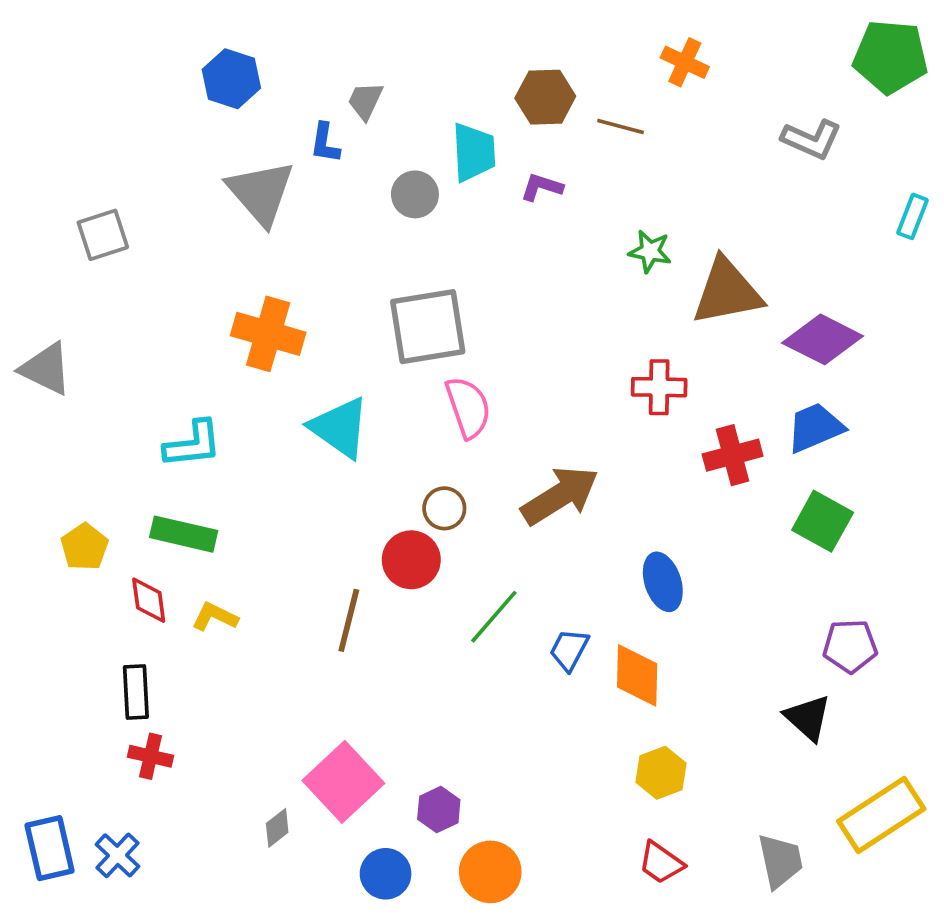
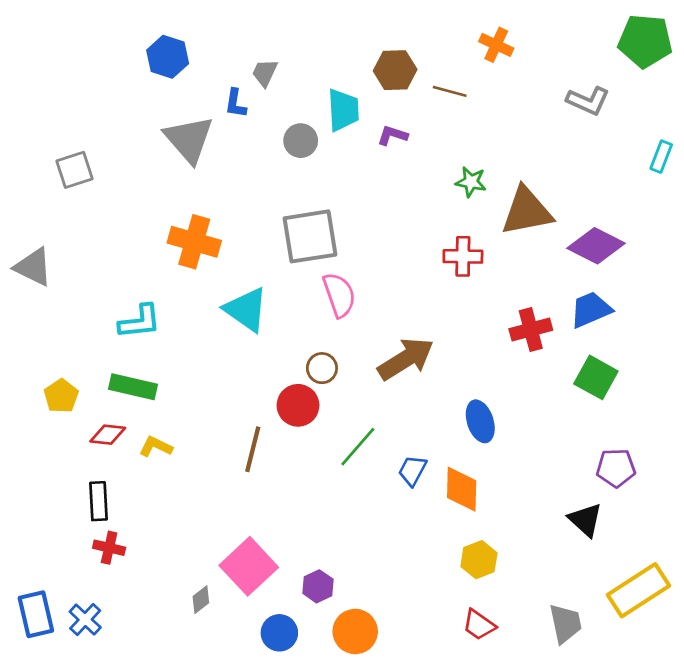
red cross: (659, 387) -> (463, 256), moved
red diamond: (149, 600) -> (108, 435), turned -76

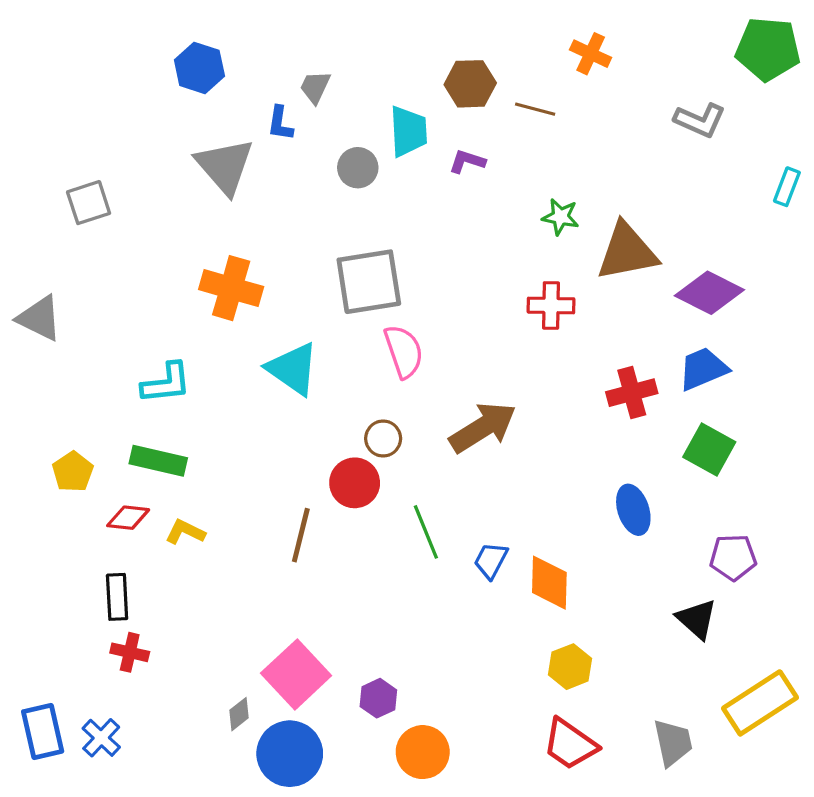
blue ellipse: (480, 421) -> (633, 510), moved
green line: (358, 447) -> (426, 532), turned -63
red trapezoid: (479, 625) -> (570, 744), size x1.4
blue circle: (279, 633) -> (290, 754), moved, size x1.5

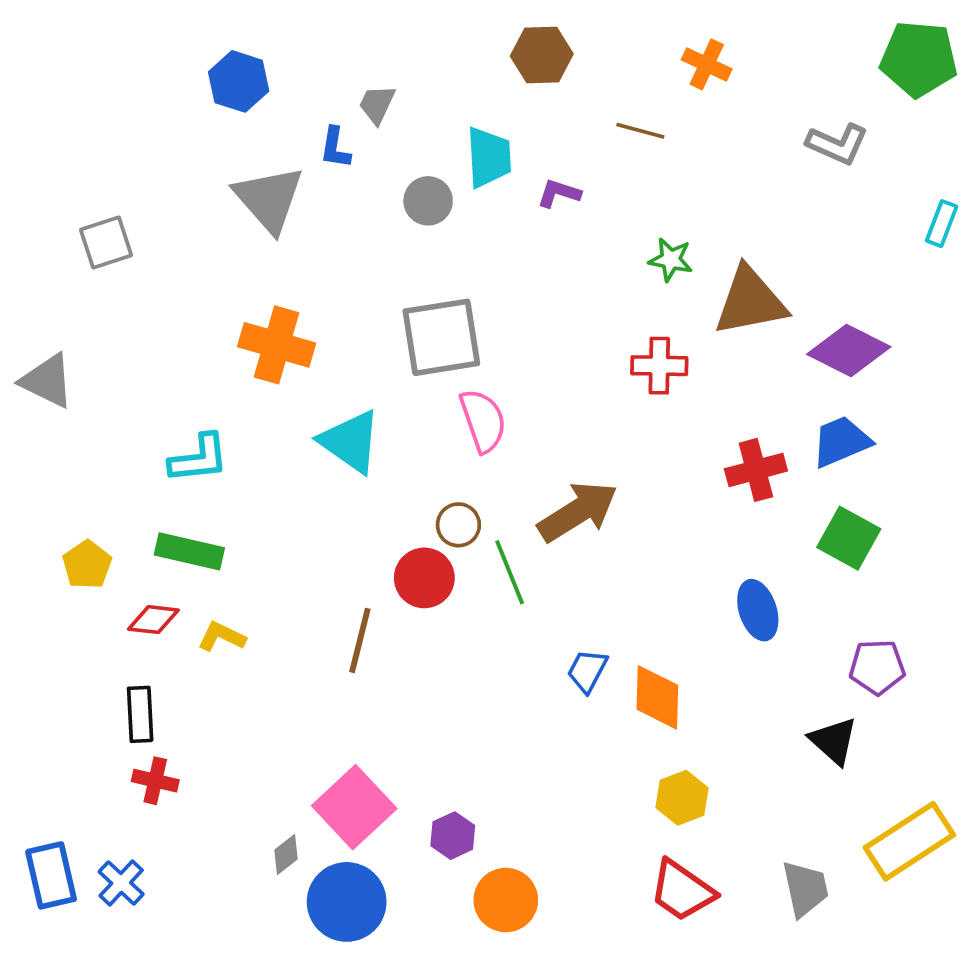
brown hexagon: (470, 84) -> (542, 55), moved
green line: (426, 532) -> (510, 572), moved

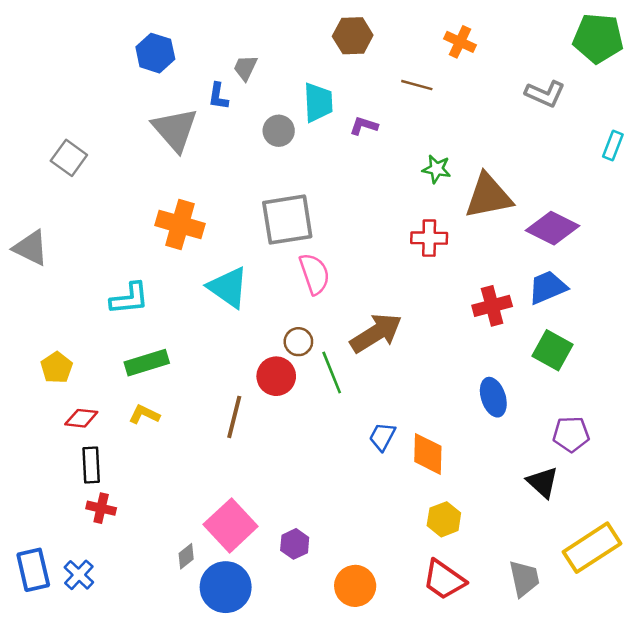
gray square: (106, 243) -> (69, 158), turned -36
green rectangle: (189, 551) -> (147, 363), moved, turned -30
red diamond: (153, 620) -> (81, 418), moved
orange circle: (506, 900) -> (355, 586), moved

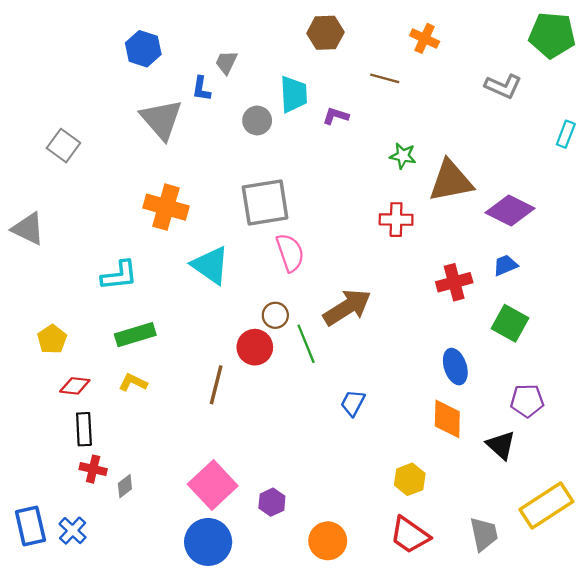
blue trapezoid: (548, 287) -> (505, 265), size x0.7
orange diamond: (428, 454) -> (447, 419), moved
gray diamond: (186, 556) -> (125, 486), moved

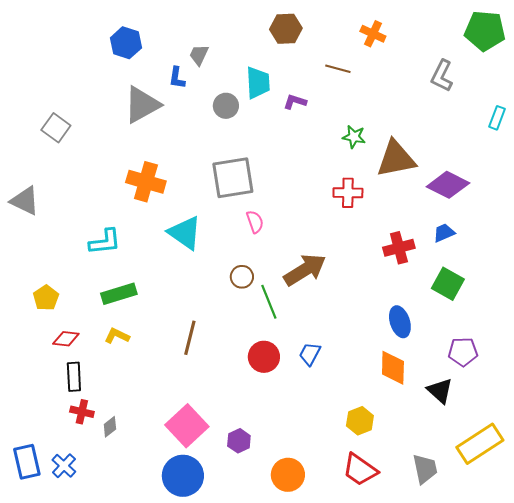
gray L-shape: (503, 86) -> (442, 76), turned 92
gray triangle: (161, 119) -> (142, 105), turned 42
pink semicircle: (290, 253) -> (255, 222), size x0.7
red circle: (255, 347) -> (264, 357), moved

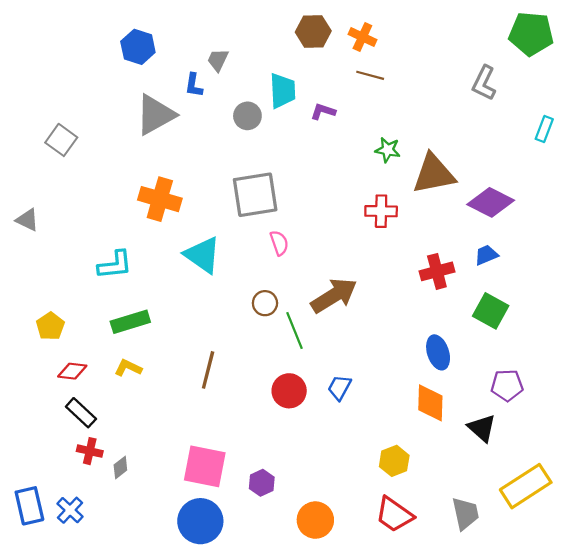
orange cross: (373, 34) -> (362, 37), moved
gray triangle: (25, 201) -> (27, 220), size x0.7
black rectangle: (74, 377) -> (81, 413), turned -44
pink square: (187, 426) -> (205, 466), turned -36

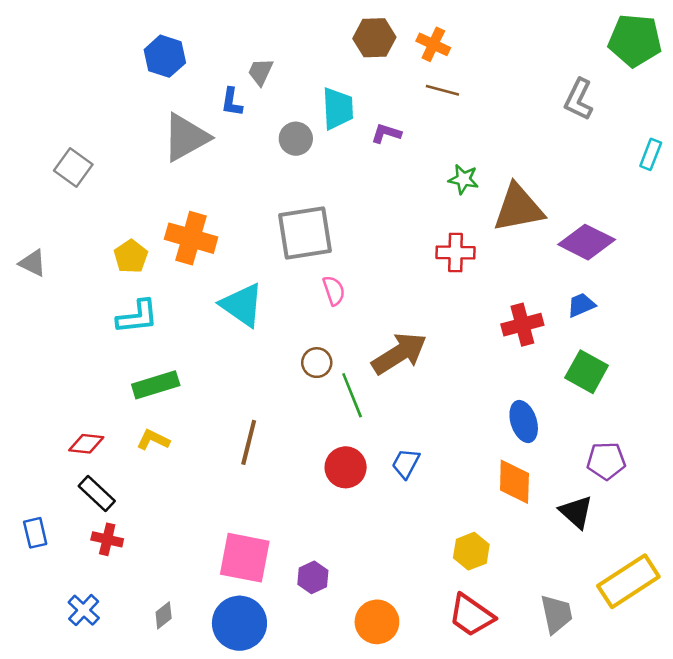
yellow pentagon: (50, 326) -> (131, 257), moved
gray diamond: (120, 467) -> (164, 615), moved
blue rectangle: (29, 506) -> (35, 533), moved, size x0.7

